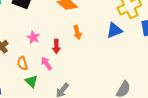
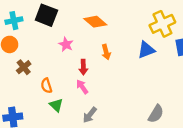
pink star: (33, 37) -> (66, 44), moved
pink arrow: (46, 63) -> (82, 87), moved

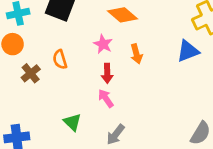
pink star: (66, 44) -> (103, 44), moved
orange semicircle: (46, 86) -> (60, 59), moved

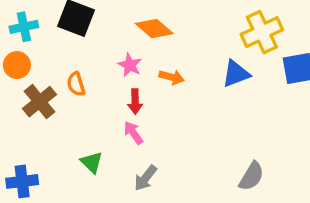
orange arrow: (136, 54) -> (172, 77), turned -60
brown cross: (31, 73) -> (40, 102), size x1.4

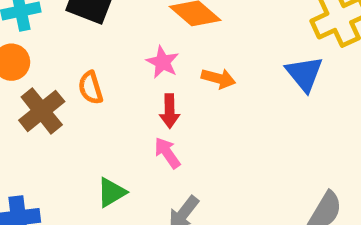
blue triangle: (236, 74) -> (304, 74), turned -48
green triangle: (92, 162) -> (111, 192), turned 45

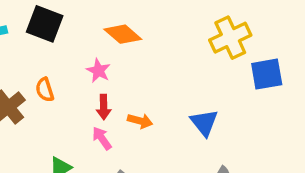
blue triangle: (304, 74) -> (204, 123), moved
orange arrow: (218, 78) -> (140, 121), moved

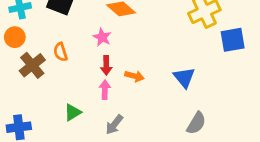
pink arrow: (102, 138) -> (105, 90), turned 36

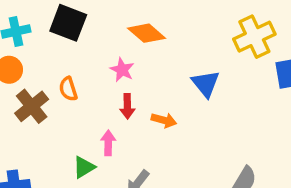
blue triangle: (184, 77) -> (206, 84), moved
pink arrow: (105, 90) -> (108, 143), moved

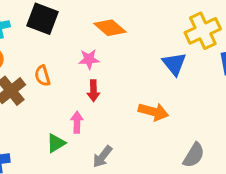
pink star: (122, 70) -> (89, 59), turned -30
blue triangle: (206, 84) -> (174, 64), moved
orange arrow: (164, 120) -> (153, 112), moved, size x1.4

